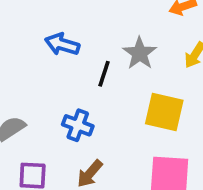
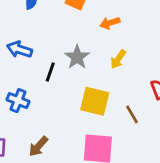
blue cross: (78, 125) -> (18, 101), moved

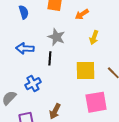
gray star: (77, 57) -> (56, 37), moved
blue cross: (18, 101) -> (33, 84), turned -35

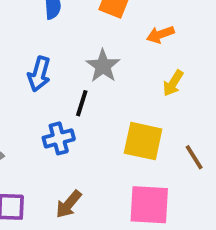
blue arrow: (25, 48) -> (39, 74), turned -90
blue cross: (33, 84) -> (59, 138), moved

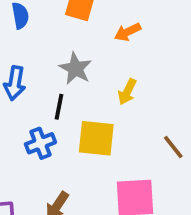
yellow arrow: (173, 83) -> (127, 92), moved
yellow square: (143, 141) -> (96, 138), moved

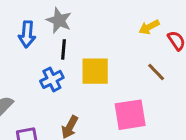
gray star: (76, 68) -> (59, 20), moved
yellow arrow: (127, 92) -> (149, 27), moved, turned 42

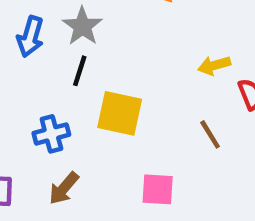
blue cross: (52, 79) -> (51, 134), moved
pink square: (130, 115) -> (158, 189), size x0.7

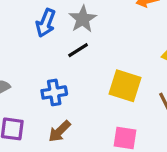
black line: (80, 71) -> (78, 50), turned 35
yellow square: (120, 113) -> (125, 86), moved

